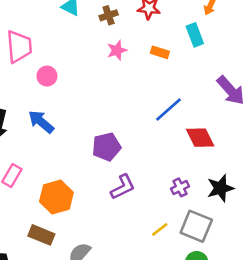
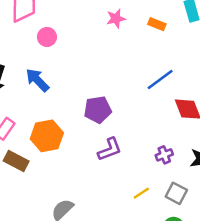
orange hexagon: (56, 197) -> (47, 136), moved
gray square: (196, 226) -> (176, 193), size x0.7
brown rectangle: (41, 235) -> (16, 161), moved

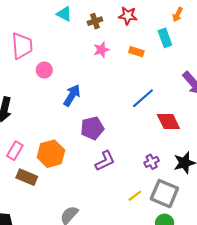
blue arrow: (37, 80) -> (72, 95), moved, turned 80
gray square: (176, 193) -> (164, 194), size x1.5

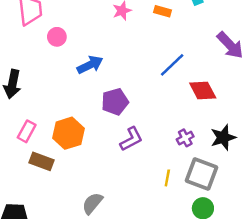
blue arrow: (72, 95) -> (90, 65), turned 35
yellow line: (135, 196) -> (167, 178), turned -40

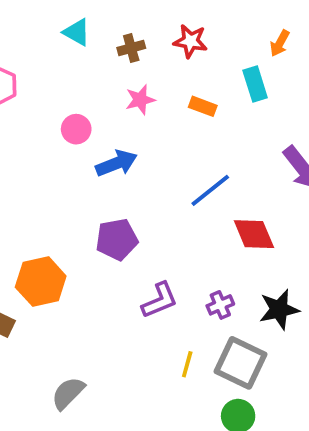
pink circle: (57, 37) -> (76, 129), moved
blue arrow: (90, 65) -> (116, 163), moved
purple L-shape: (131, 139) -> (160, 300), moved

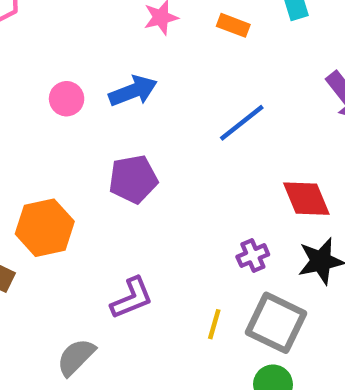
pink circle: (76, 129) -> (67, 99), moved
red diamond: (254, 234) -> (306, 199), moved
purple L-shape: (160, 300) -> (132, 298), moved

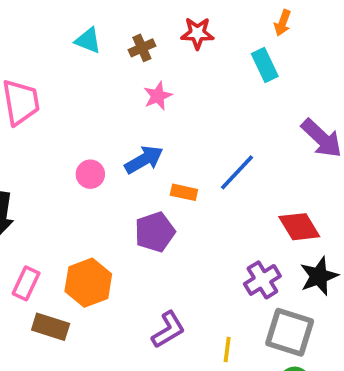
orange rectangle: (233, 25) -> (184, 192), moved
purple cross: (253, 256) -> (262, 280), size x1.4
yellow line: (214, 324) -> (227, 350), moved

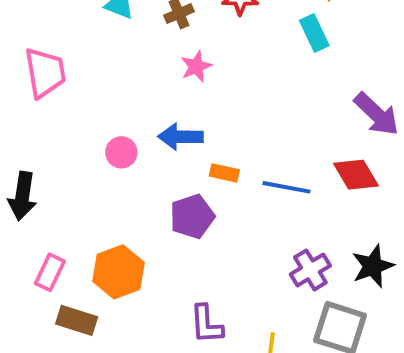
blue arrow: (144, 160) -> (181, 137), turned -150
blue line: (237, 172) -> (286, 187), moved, turned 57
red diamond: (299, 227) -> (356, 175), moved
purple L-shape: (168, 330) -> (206, 324), turned 117

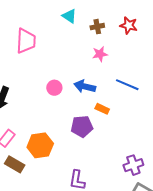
blue line: (286, 187) -> (127, 85), moved

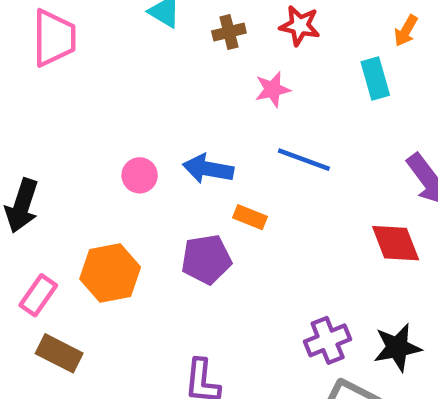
pink trapezoid: (26, 41) -> (54, 38), moved
pink star: (100, 54) -> (273, 89), moved
orange hexagon: (40, 145) -> (110, 273), moved

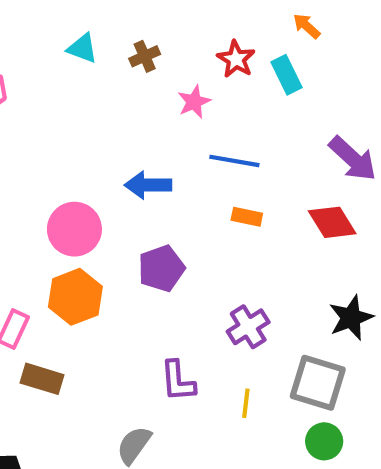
red star: (300, 26) -> (236, 59), moved, turned 30
orange arrow: (406, 31) -> (307, 26), turned 112
pink circle: (140, 175) -> (74, 229), moved, size x1.6
orange rectangle: (250, 217) -> (247, 217), moved
purple cross: (328, 340) -> (248, 327), moved

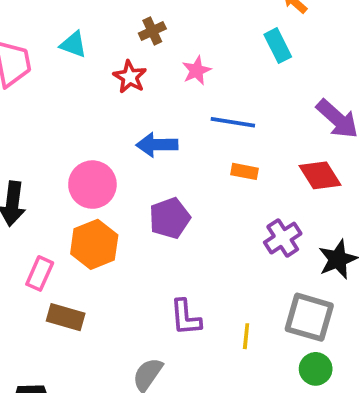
cyan triangle: (82, 48) -> (73, 44), moved
red star: (236, 59) -> (130, 77), moved
purple cross: (248, 327) -> (283, 238), moved

